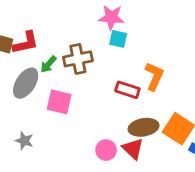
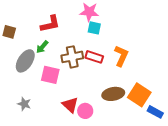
red L-shape: (26, 43) -> (50, 24), moved
brown cross: (78, 59) -> (72, 57), moved
red rectangle: (127, 90) -> (94, 57), moved
red triangle: (133, 149) -> (70, 105), moved

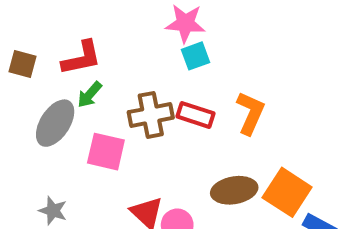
red L-shape: (50, 24) -> (82, 58), moved
cyan square: (94, 28) -> (195, 56), turned -32

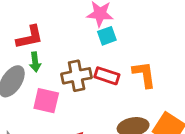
green arrow: (90, 95) -> (35, 62), turned -48
orange L-shape: (250, 113) -> (144, 74), turned -32

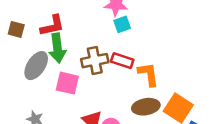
green arrow: (35, 62) -> (57, 48), size x1.6
orange L-shape: (144, 74) -> (148, 74), moved

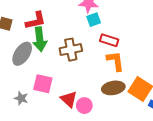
red rectangle: (122, 61) -> (109, 40), moved
pink square: (67, 83) -> (43, 84), moved

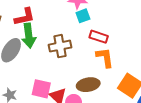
pink square: (43, 84) -> (41, 89), moved
brown ellipse: (113, 88) -> (88, 85), moved

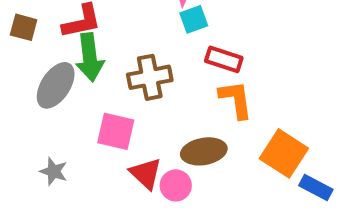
pink square: (41, 89) -> (116, 131), moved

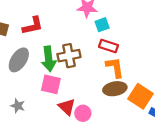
cyan square: (194, 19) -> (102, 25), moved
green arrow: (90, 57) -> (49, 59), moved
brown ellipse: (204, 151) -> (115, 89), moved

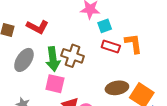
red L-shape: (33, 26) -> (37, 27), turned 40
brown cross: (69, 56) -> (73, 56), turned 30
orange L-shape: (115, 67) -> (133, 43), moved

